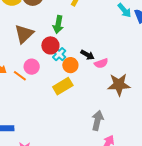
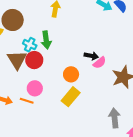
red circle: (50, 45) -> (34, 60), moved
cyan cross: (59, 54) -> (30, 45), moved
black arrow: (87, 55) -> (91, 56), moved

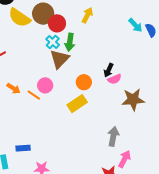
black arrow: (91, 56) -> (109, 70), turned 88
brown triangle: (17, 60) -> (60, 59), moved
red circle: (34, 60) -> (57, 23), moved

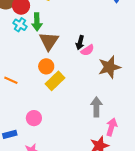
brown triangle: (60, 59) -> (49, 41), moved
orange circle: (84, 82) -> (46, 66), moved
pink circle: (45, 85) -> (34, 118), moved

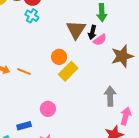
green arrow: (37, 22) -> (102, 13), moved
brown triangle: (49, 41) -> (76, 30), moved

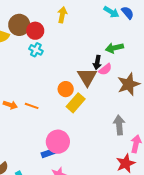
green arrow: (102, 13) -> (114, 48), moved, turned 84
brown triangle: (76, 30) -> (87, 77), moved
pink circle: (48, 109) -> (58, 142), size x1.5
blue rectangle: (24, 126) -> (48, 153), moved

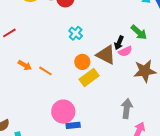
green arrow: (114, 48) -> (139, 32), turned -138
cyan cross: (36, 50) -> (76, 33), moved
brown triangle: (87, 77) -> (106, 55), turned -45
blue rectangle: (48, 153) -> (73, 125), moved

